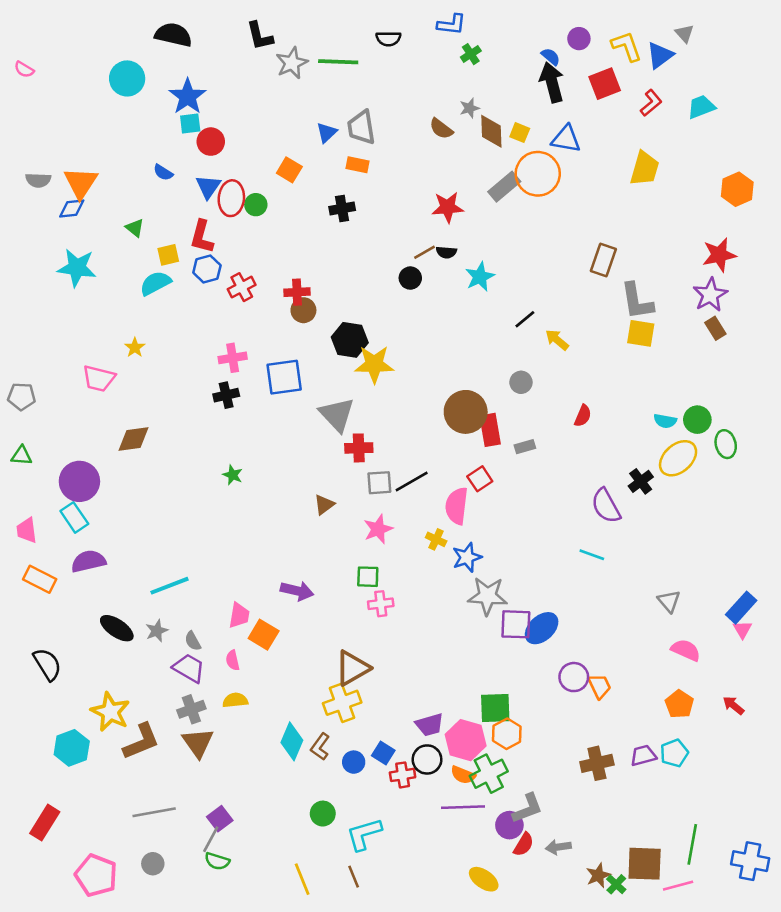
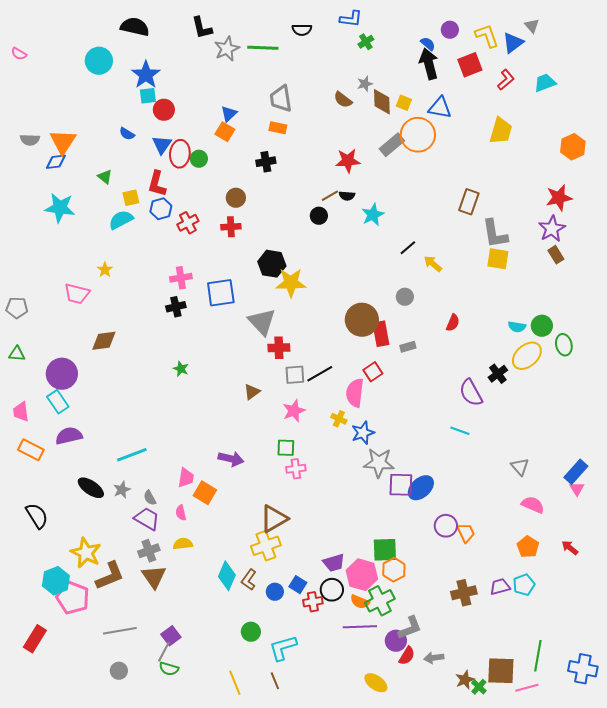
blue triangle: (327, 133) -> (229, 114), moved
brown circle: (303, 310) -> (236, 198), moved
pink pentagon: (96, 875) -> (73, 598), moved

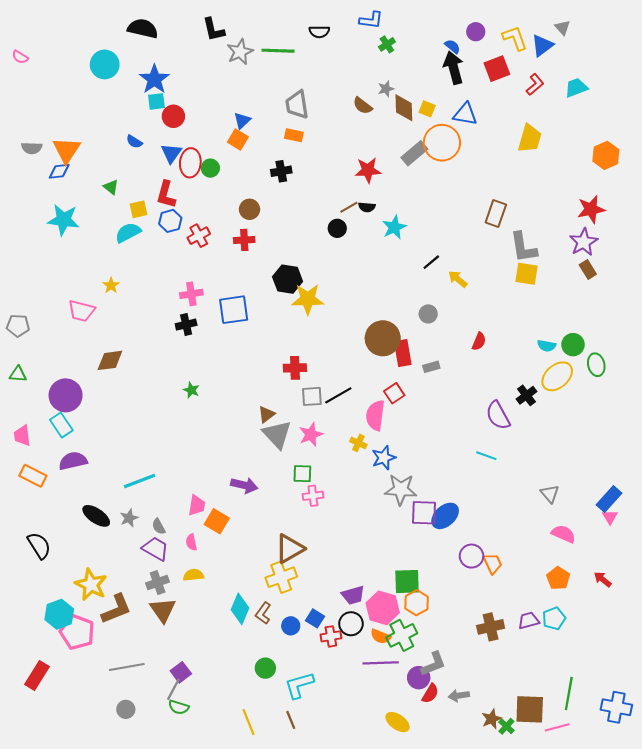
gray triangle: (262, 322) -> (277, 434), moved

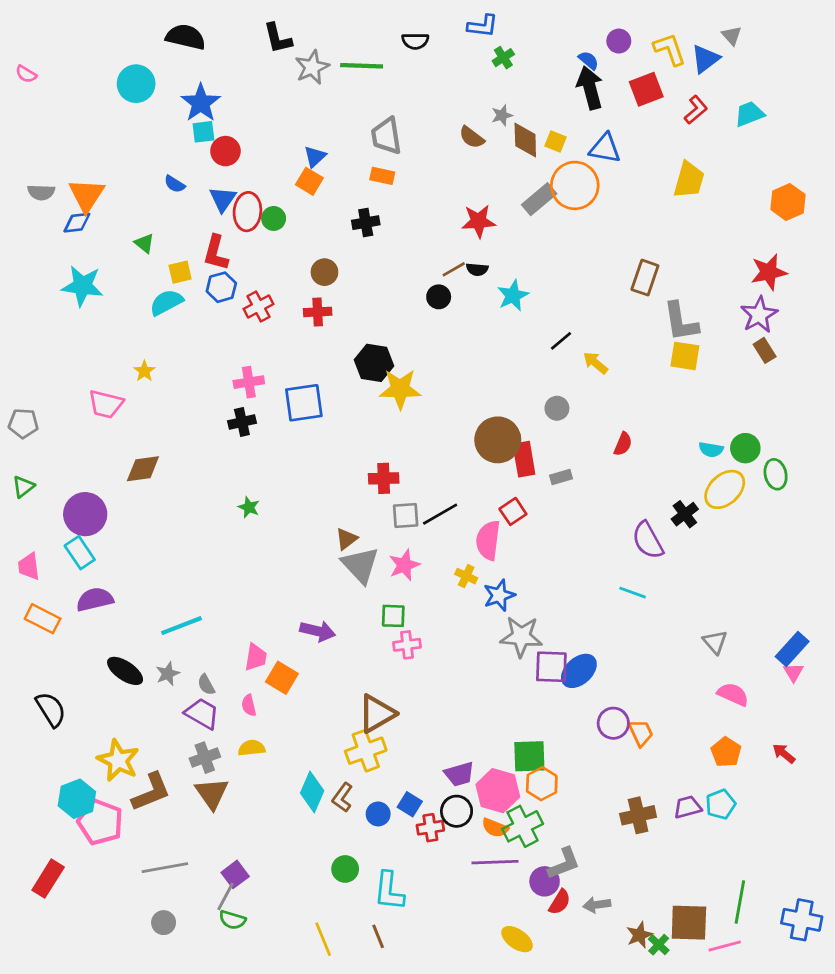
green triangle: (18, 374) -> (23, 487), turned -42
cyan L-shape: (299, 685) -> (389, 891), turned -68

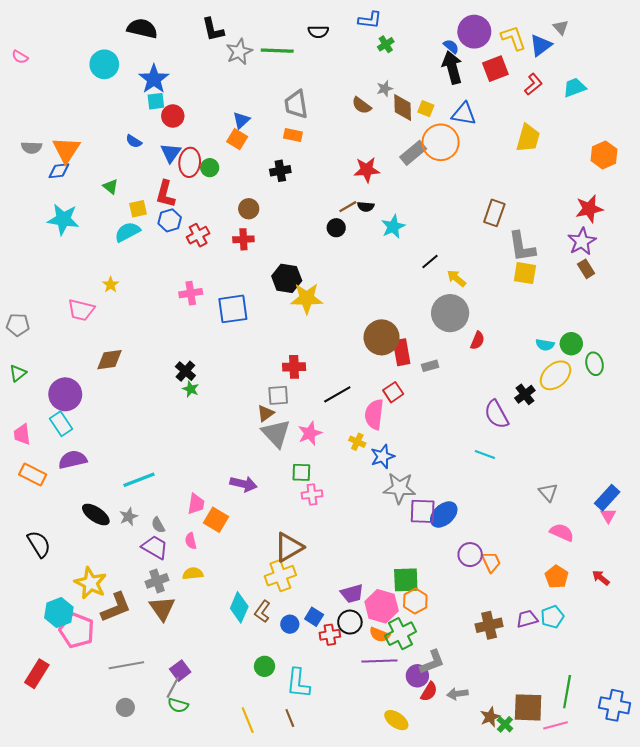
purple circle: (619, 41) -> (474, 32), size x1.8
gray circle: (557, 408) -> (450, 313), moved, size x2.0
black cross: (242, 422) -> (185, 371), moved, turned -36
gray square: (406, 516) -> (278, 395), moved

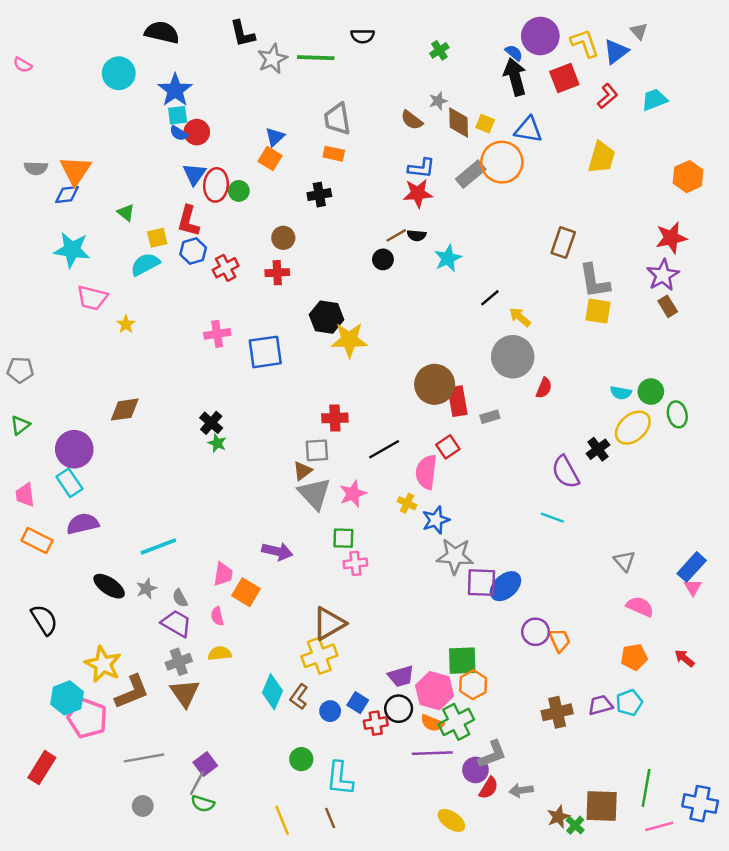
blue L-shape: (370, 20) -> (421, 168), moved
blue semicircle: (134, 141) -> (179, 133), moved
pink trapezoid: (81, 310) -> (92, 298), moved
orange pentagon: (557, 577) -> (634, 657), turned 30
pink line: (555, 725) -> (659, 826), moved

